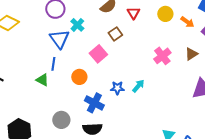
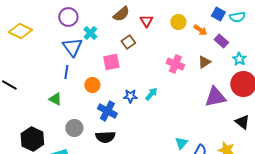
pink square: (98, 54) -> (111, 62), turned 30
pink cross: (162, 56) -> (175, 64), turned -30
green triangle: (42, 80) -> (55, 99), moved

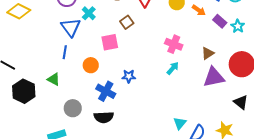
cyan star: (239, 59) -> (238, 26), moved
brown triangle: (204, 62) -> (208, 53), moved
cyan arrow: (151, 94) -> (173, 68), moved
black hexagon: (32, 139) -> (24, 91), moved

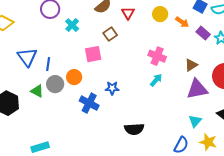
blue triangle: (71, 27) -> (27, 57), moved
gray circle: (73, 108) -> (55, 84), moved
black semicircle: (104, 117) -> (134, 129), moved
cyan triangle: (180, 123) -> (195, 121), moved

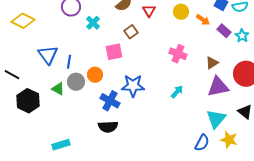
cyan arrow: (156, 80) -> (177, 92), moved
blue star: (112, 88) -> (133, 86), size x1.6
cyan triangle: (195, 121) -> (216, 119), size x1.5
black semicircle: (134, 129) -> (108, 127), moved

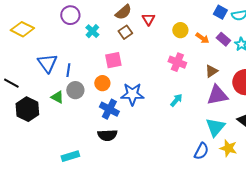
yellow circle: (181, 12) -> (180, 30), moved
orange arrow: (203, 20) -> (202, 38), moved
brown square: (131, 32) -> (125, 32), moved
orange circle: (95, 75) -> (102, 83), moved
cyan rectangle: (61, 145) -> (70, 156), moved

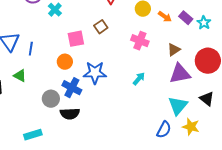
brown square: (125, 32) -> (101, 27), moved
gray circle: (75, 90) -> (51, 99), moved

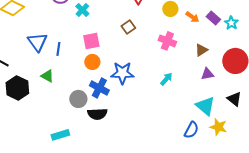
pink square: (76, 39) -> (91, 41), moved
purple triangle: (180, 74) -> (207, 74), size x0.6
cyan triangle: (178, 106) -> (205, 106), turned -30

